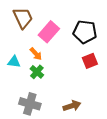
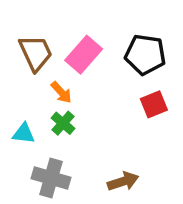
brown trapezoid: (23, 18) -> (36, 53), moved
cyan triangle: (14, 62) -> (24, 133), moved

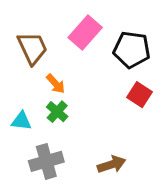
pink rectangle: (84, 55) -> (85, 32), moved
red square: (154, 104) -> (140, 95), turned -35
gray cross: (51, 178) -> (46, 161), turned -32

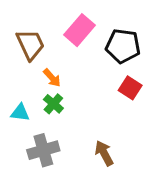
brown arrow: (112, 165) -> (104, 153), turned -100

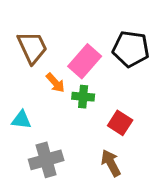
pink rectangle: (79, 30) -> (85, 61), moved
red square: (130, 88) -> (120, 123), moved
green cross: (53, 104) -> (83, 97), moved, turned -36

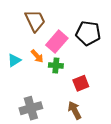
brown trapezoid: (32, 47) -> (35, 21), moved
cyan triangle: (21, 120) -> (14, 60), moved, turned -40
red square: (120, 123) -> (81, 83), turned 35

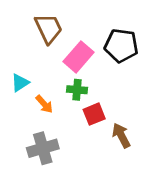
orange arrow: (37, 56) -> (44, 104), moved
red square: (81, 83) -> (94, 114), moved
brown arrow: (75, 110) -> (121, 135), moved

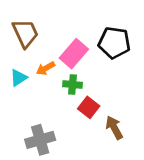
brown trapezoid: (48, 28) -> (25, 33), moved
orange arrow: (44, 104) -> (46, 68), moved, turned 102
red square: (94, 114) -> (89, 107), turned -30

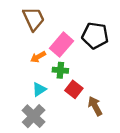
brown trapezoid: (25, 33) -> (34, 19), moved
cyan triangle: (19, 78) -> (39, 89), moved
gray cross: (40, 140) -> (34, 116), turned -30

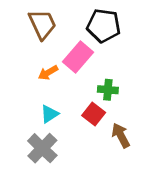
black pentagon: (95, 36) -> (104, 26), moved
green cross: (60, 70) -> (108, 90), moved

